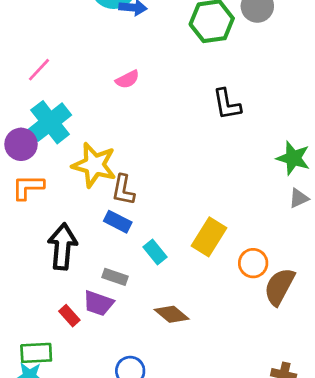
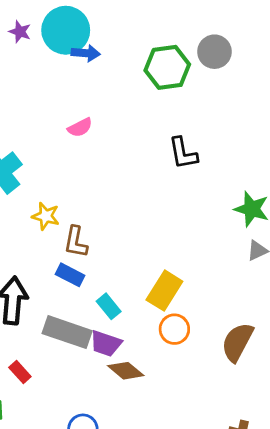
yellow star: (94, 165) -> (46, 216), size x0.6
orange circle: (253, 263) -> (174, 329), moved
gray rectangle: (115, 277) -> (67, 332), size x1.8
purple trapezoid: (98, 303) -> (106, 343), moved

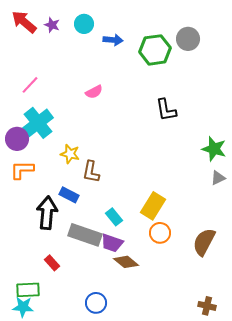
cyan circle: (66, 30) -> (84, 24), size x0.6
blue arrow: (86, 53) -> (113, 40), moved
blue rectangle: (70, 275) -> (69, 195), moved

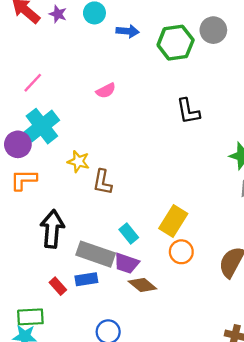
blue rectangle: (69, 195) -> (86, 279), moved, turned -36

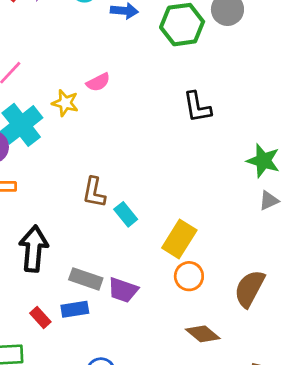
yellow star: (78, 162) -> (65, 103), moved
cyan rectangle: (129, 234) -> (126, 214), moved
gray rectangle: (96, 254) -> (86, 279), size x0.7
brown diamond: (142, 285) -> (203, 334), moved

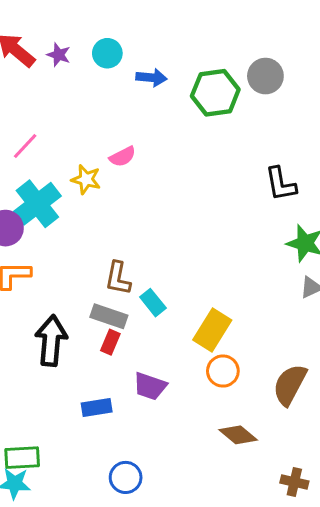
black L-shape: (197, 107) -> (281, 184), moved
gray rectangle: (86, 279) -> (109, 316), moved
red rectangle: (40, 317) -> (110, 342), moved, turned 65

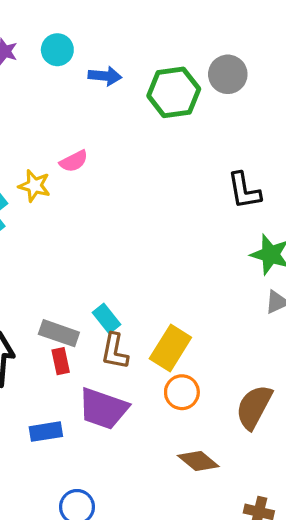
brown L-shape: (118, 278) -> (115, 351), moved
red rectangle: (110, 342) -> (61, 361), turned -35
purple trapezoid: (150, 386) -> (103, 409), size x1.4

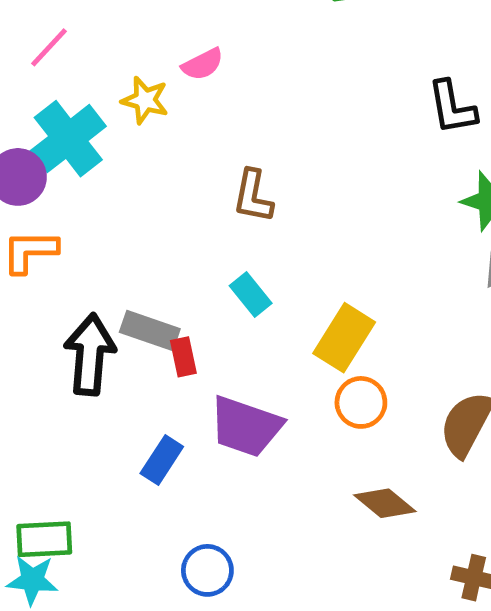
gray rectangle: (59, 333) -> (150, 330), moved
brown L-shape: (115, 351) -> (253, 196), moved
blue rectangle: (46, 432) -> (162, 460), turned -48

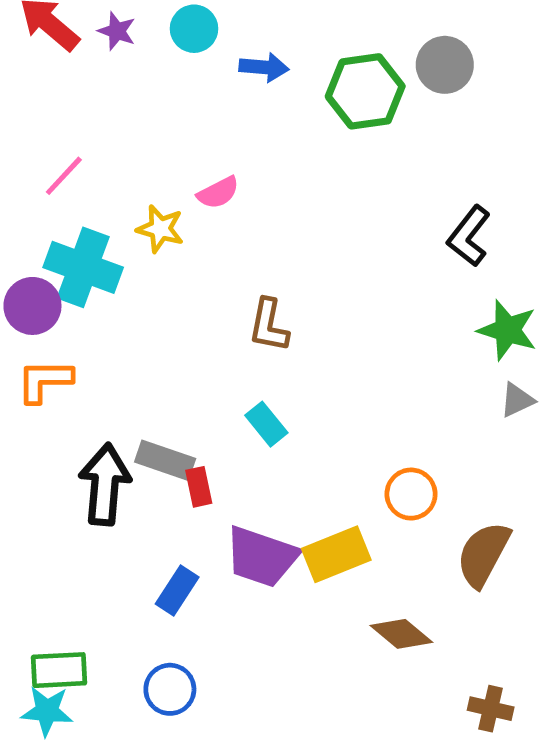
black L-shape: (452, 107) -> (469, 236), turned 48
cyan cross: (68, 139) -> (83, 267), turned -32
yellow rectangle: (344, 338) -> (336, 554), moved, turned 36
orange circle: (361, 402) -> (411, 494), moved
blue circle: (207, 570) -> (170, 689), moved

